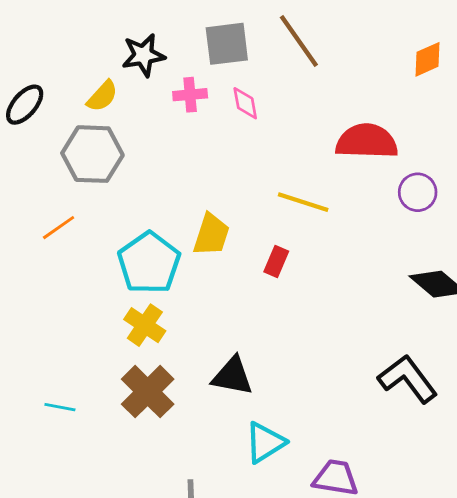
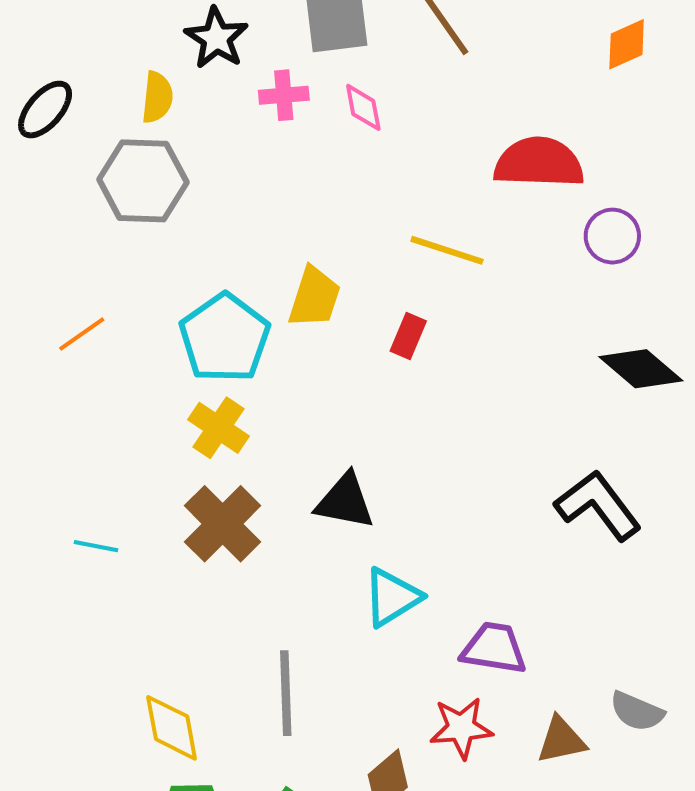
black star: (143, 55) -> (216, 38), turned -30
yellow semicircle: (102, 96) -> (157, 97), turned -36
orange line: (59, 228) -> (82, 334), moved

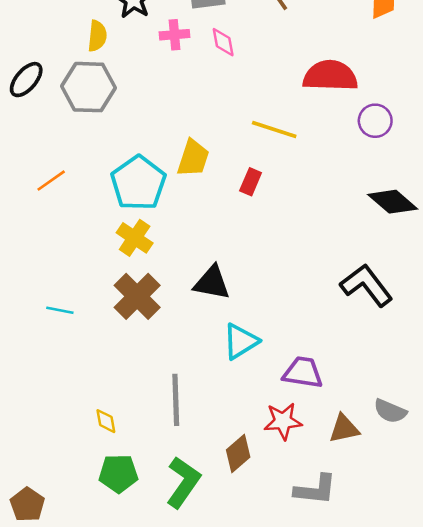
black ellipse: (45, 110) -> (26, 80), moved
yellow diamond: (172, 728) -> (106, 421), size x0.6

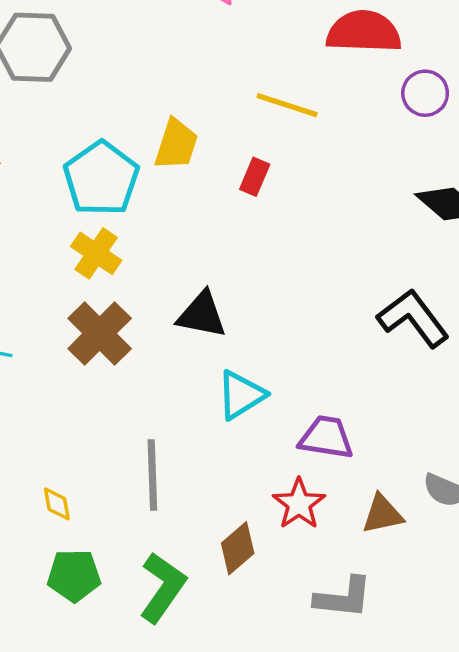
red star: (283, 421) -> (299, 504), turned -30

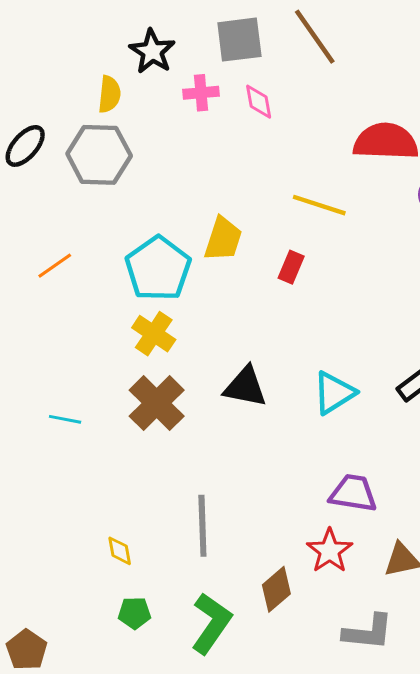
cyan triangle: (241, 395) -> (334, 393), moved
green pentagon: (74, 576) -> (134, 613), size x0.7

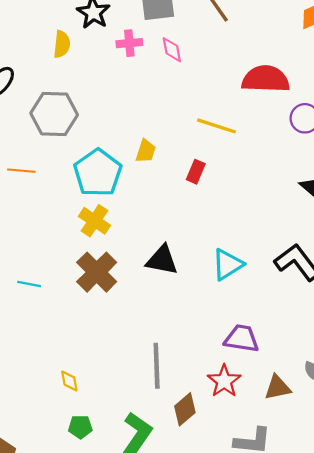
gray hexagon: (99, 155) -> (54, 114), moved
yellow trapezoid: (223, 239) -> (146, 151), size x0.7
orange line: (55, 266) -> (21, 171), turned 40
gray line: (202, 526) -> (157, 366), moved

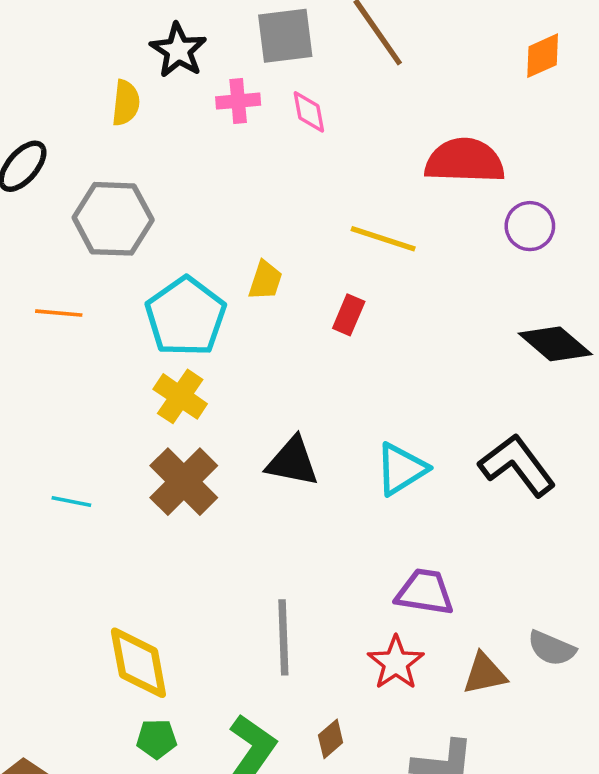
yellow diamond: (69, 381) -> (138, 663), size x2.0
brown diamond: (185, 409) -> (331, 739), moved, size x0.7

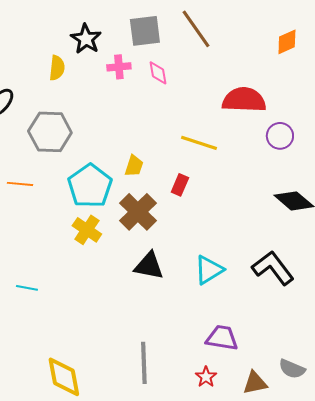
brown cross: (184, 482) -> (138, 212), moved
red star: (396, 663) -> (206, 377), size x0.7

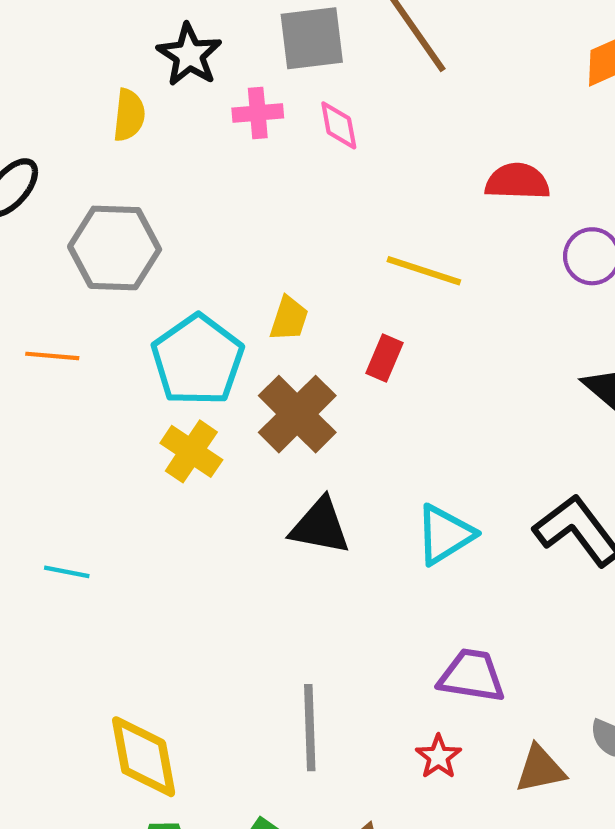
red semicircle: (244, 100) -> (517, 182), size x0.7

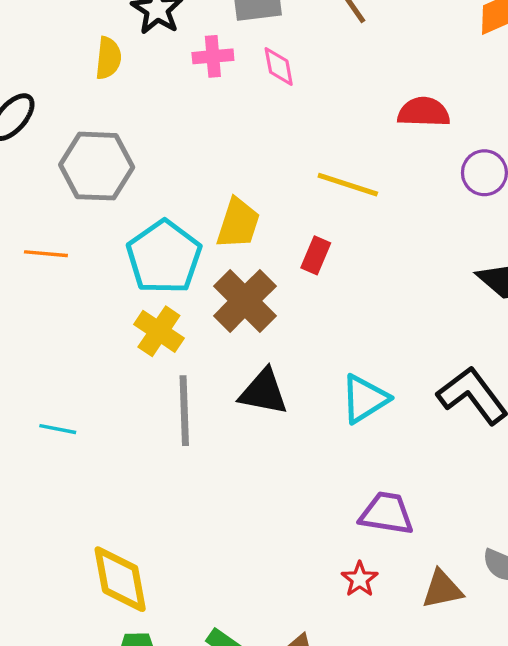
yellow trapezoid: (289, 319) -> (238, 223), size x1.4
gray line: (310, 728) -> (184, 411), moved

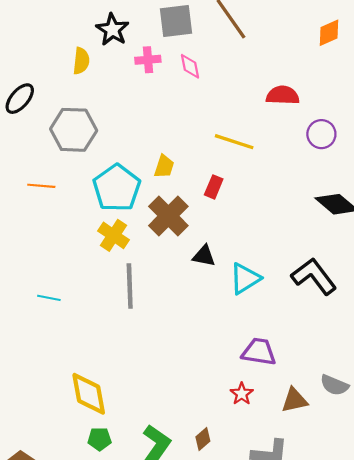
yellow trapezoid: (238, 223) -> (164, 166), size x0.7
black triangle: (263, 392) -> (204, 256), moved, size x0.7

